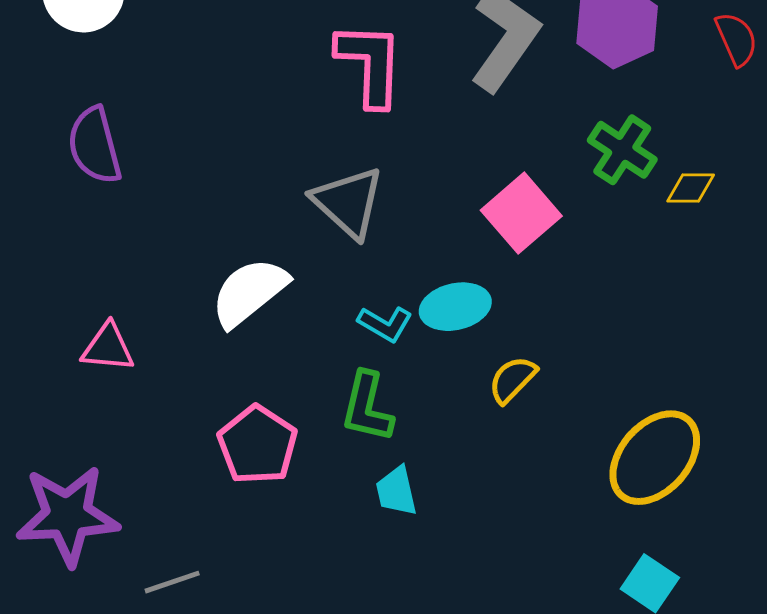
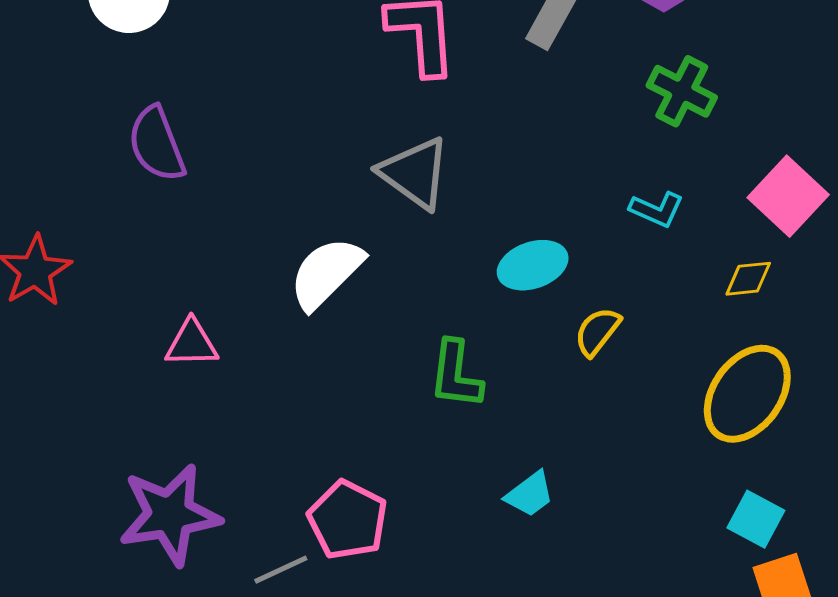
yellow diamond: (691, 188) -> (748, 279), moved
pink square: (521, 213) -> (788, 196), moved
cyan L-shape: (385, 324) -> (657, 209), moved
pink pentagon: (258, 445) -> (348, 520), moved
cyan trapezoid: (396, 491) -> (530, 494), moved, turned -108

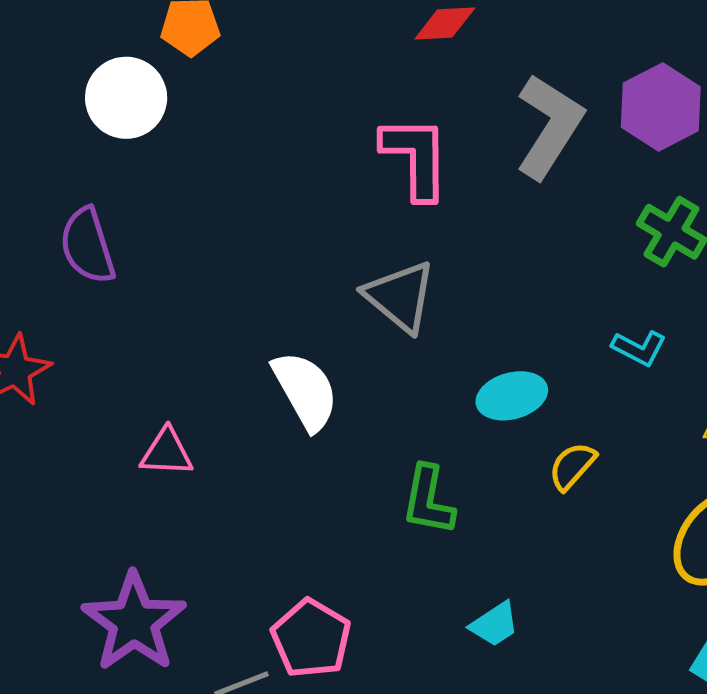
purple semicircle: (157, 144) -> (87, 246), moved
white semicircle: (326, 273) -> (305, 391), turned 102
purple star: (170, 515) -> (134, 622), turned -30

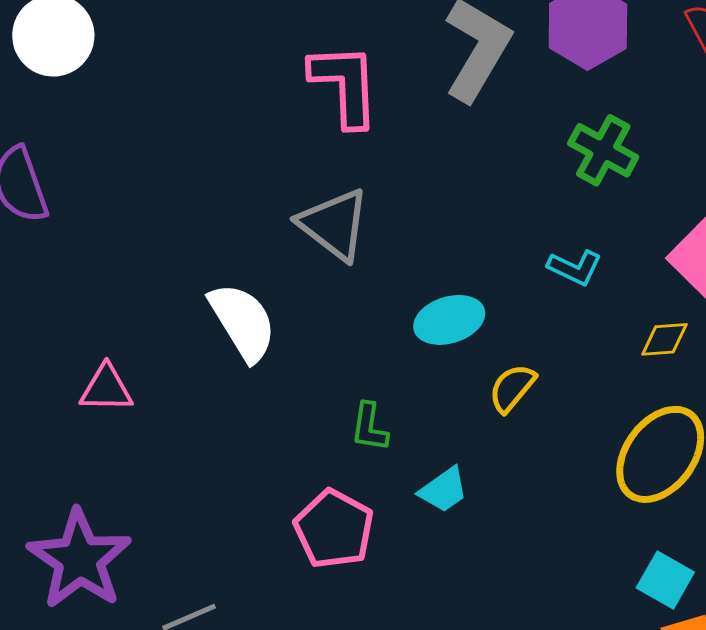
green L-shape: (428, 500) -> (369, 427), size x0.7
cyan trapezoid: (494, 624) -> (444, 490), moved
pink pentagon: (311, 638) -> (334, 529), moved

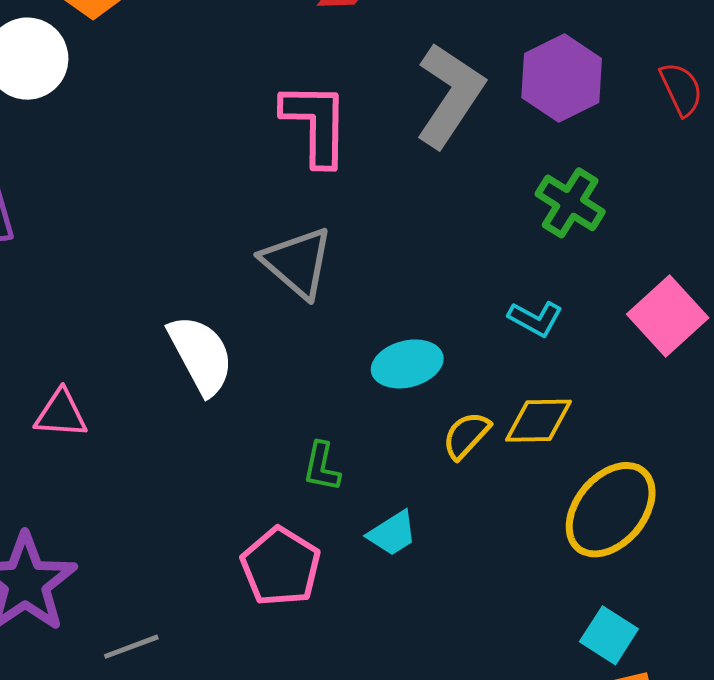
yellow diamond: (664, 339) -> (539, 421), moved, size x1.4

